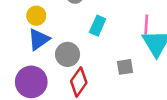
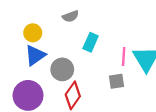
pink line: (146, 24) -> (124, 56), moved

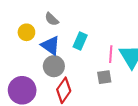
gray semicircle: (71, 16) -> (52, 19), moved, turned 64
blue triangle: (35, 55) -> (51, 45), moved, turned -50

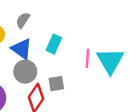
gray semicircle: (52, 19) -> (23, 20), turned 80
gray square: (104, 77) -> (56, 84), moved

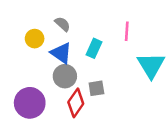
gray semicircle: (23, 20) -> (62, 24), turned 98
pink line: (87, 58) -> (127, 31), moved

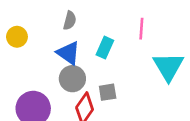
gray semicircle: (62, 24) -> (70, 21), turned 63
yellow circle: (35, 39) -> (17, 37), moved

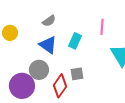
gray semicircle: (70, 21) -> (49, 21), turned 40
gray circle: (72, 79) -> (39, 70), moved

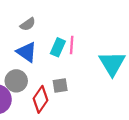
pink line: (102, 27) -> (72, 45), moved

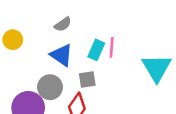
gray square: (60, 86) -> (87, 79), moved

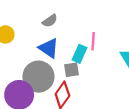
cyan rectangle: (96, 50) -> (79, 54), moved
gray circle: (50, 87) -> (38, 77), size x1.4

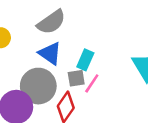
gray semicircle: (50, 21) -> (51, 22), size x1.6
pink line: (93, 41) -> (92, 83), moved, turned 30

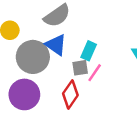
gray circle: (38, 86) -> (33, 57), moved

